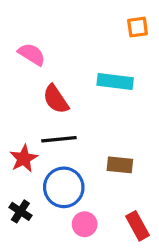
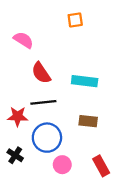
orange square: (138, 27) -> (75, 20), moved
cyan rectangle: (115, 82) -> (85, 81), moved
red star: (24, 158) -> (18, 116), turned 30

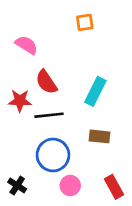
cyan rectangle: (85, 81) -> (95, 91), turned -70
red star: (18, 116) -> (20, 101), moved
black cross: (15, 155) -> (17, 186), moved

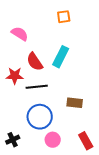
cyan rectangle: (95, 91) -> (61, 57), moved
black cross: (17, 186) -> (13, 140), turned 32

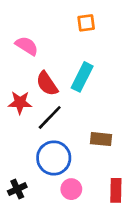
black line: (37, 87) -> (50, 117), turned -40
red rectangle: (86, 141) -> (116, 190), turned 30

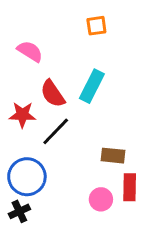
blue circle: (54, 158) -> (27, 177), moved
pink circle: (71, 189) -> (101, 199), moved
red rectangle: (116, 190) -> (130, 187), moved

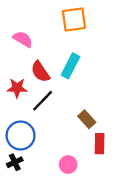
orange square: (96, 26) -> (74, 19), size x1.6
brown rectangle: (113, 156) -> (87, 119), turned 42
pink circle: (101, 199) -> (68, 165), moved

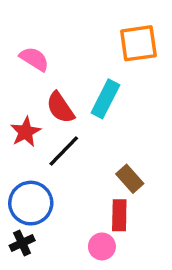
orange square: (74, 19) -> (138, 43), moved
red star: (17, 88) -> (26, 132), turned -30
red rectangle: (100, 144) -> (119, 215), moved

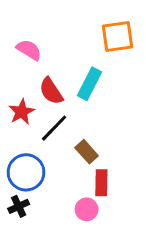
brown rectangle: (130, 179) -> (87, 152), moved

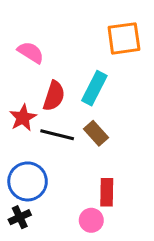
red semicircle: (51, 91) -> (54, 96), turned -128
black line: (54, 128) -> (57, 135), turned 60
brown rectangle: (87, 152) -> (96, 133), moved

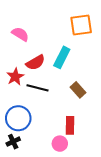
red semicircle: (54, 96) -> (35, 62), turned 42
brown rectangle: (96, 133) -> (78, 90), moved

